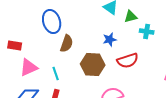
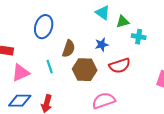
blue ellipse: (52, 21) -> (44, 27), turned 35
brown semicircle: (67, 43) -> (69, 49), moved
cyan line: (56, 73) -> (50, 67), moved

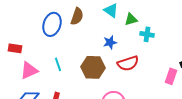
brown semicircle: (69, 49) -> (77, 16), moved

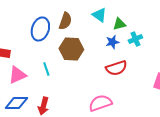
cyan cross: (147, 34) -> (135, 39), turned -32
blue star: (110, 42) -> (112, 42), moved
brown hexagon: (93, 67) -> (71, 49), moved

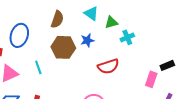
blue ellipse: (40, 29) -> (19, 35), moved
blue star: (112, 42) -> (87, 40), moved

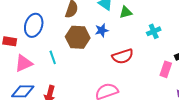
cyan cross: (127, 37) -> (154, 31), moved

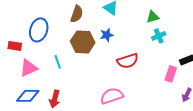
green triangle: (126, 12) -> (153, 17), moved

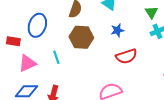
green triangle: (153, 17) -> (151, 12), turned -48
blue star: (107, 35) -> (117, 30), moved

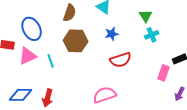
blue ellipse: (37, 25) -> (32, 29), turned -45
pink triangle: (27, 63) -> (28, 56), moved

